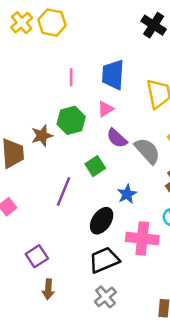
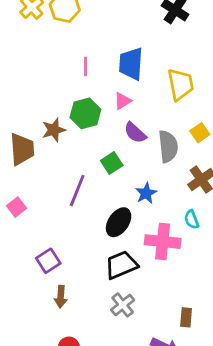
gray semicircle: (147, 151) -> (168, 146), turned 36

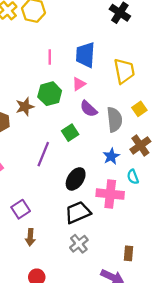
blue star: (146, 193) -> (111, 156), moved

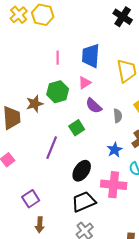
gray semicircle: (114, 120) -> (118, 116), size x0.6

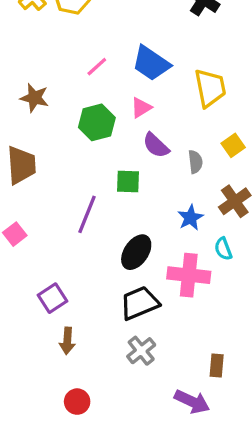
blue trapezoid: (91, 56) -> (151, 63), turned -60
pink line: (58, 58) -> (97, 67), turned 48
brown star: (35, 104) -> (34, 98), moved, turned 30
green square: (77, 128) -> (128, 182), turned 35

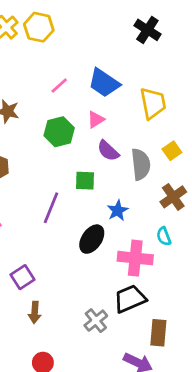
gray semicircle: (195, 162) -> (141, 164), size x1.6
blue star: (190, 218) -> (118, 211), moved
black trapezoid: (140, 303) -> (130, 299), moved
brown rectangle: (217, 365) -> (158, 333), size x1.4

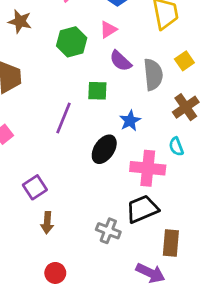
gray cross: (96, 321) -> (108, 231), turned -30

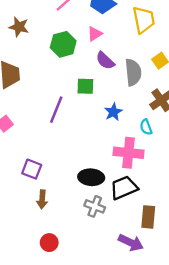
cyan semicircle: (176, 147) -> (146, 127), moved
black ellipse: (104, 149) -> (91, 177), moved, turned 60
purple square: (35, 187) -> (32, 169), turned -36

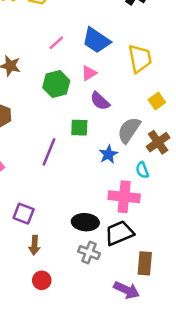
gray semicircle: (133, 72) -> (129, 130), moved, turned -140
red circle: (49, 243) -> (42, 280), moved

